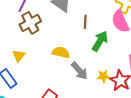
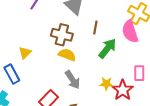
brown cross: (30, 23) -> (62, 35), moved, turned 35
gray arrow: (79, 71) -> (73, 80), moved

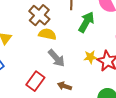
brown cross: (62, 35) -> (39, 15), turned 35

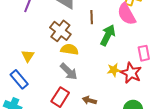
gray arrow: (56, 58) -> (69, 71), moved

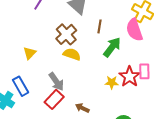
gray arrow: (69, 71) -> (56, 82), moved
red star: (131, 73) -> (130, 77), moved
blue rectangle: (19, 79) -> (21, 86), moved

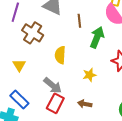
brown cross: (66, 34) -> (33, 33), moved
yellow semicircle: (72, 54) -> (60, 55), turned -90
yellow star: (112, 82) -> (89, 75), moved

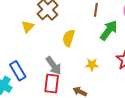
yellow triangle: (19, 65) -> (28, 27), moved
red rectangle: (55, 103) -> (52, 83), turned -36

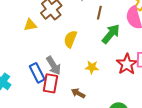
yellow triangle: (28, 27) -> (30, 25), turned 32
blue rectangle: (18, 71) -> (37, 73), moved

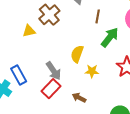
yellow semicircle: (70, 39) -> (77, 54), moved
blue rectangle: (37, 73) -> (19, 75), moved
red rectangle: (50, 83) -> (51, 89), turned 36

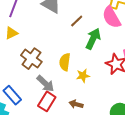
brown cross: (49, 15) -> (31, 59), moved
brown line: (98, 16) -> (77, 21), turned 48
yellow triangle: (29, 31) -> (11, 33), moved

